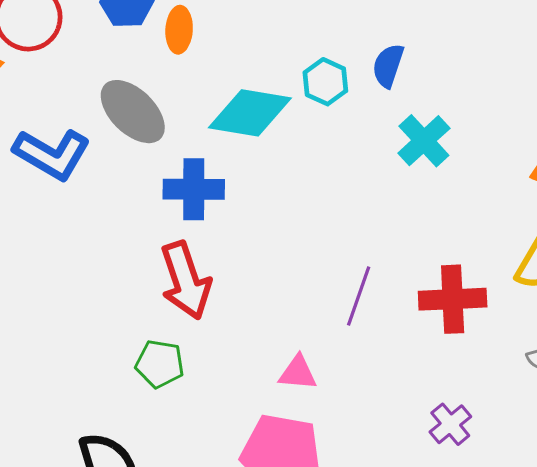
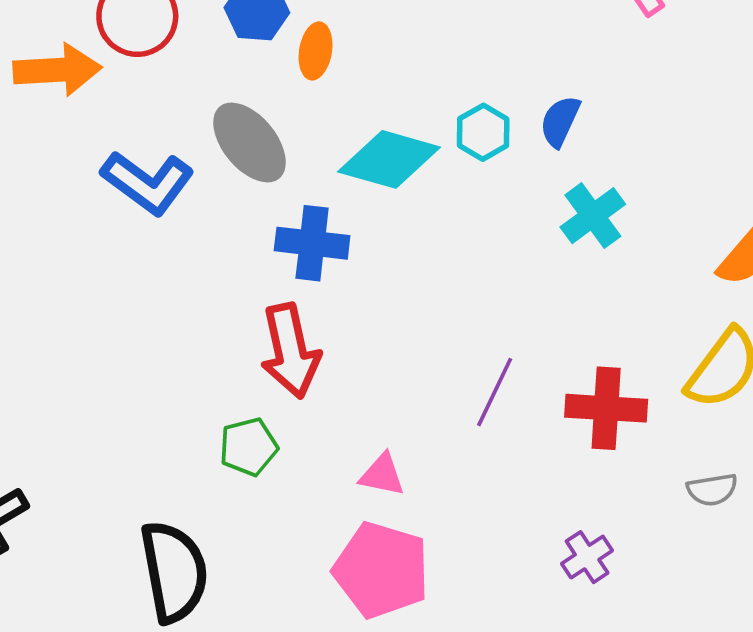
green pentagon: (160, 364) -> (248, 447), turned -30
pink triangle: (298, 373) -> (382, 475), moved

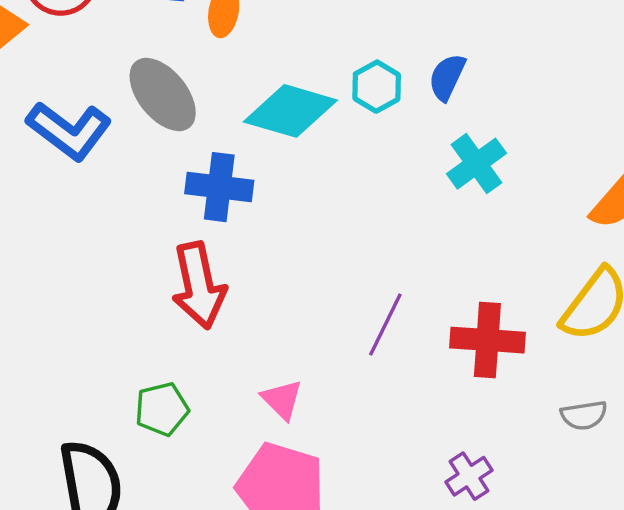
green pentagon: (248, 447) -> (162, 409), moved
pink triangle: (382, 475) -> (282, 400), turned 33

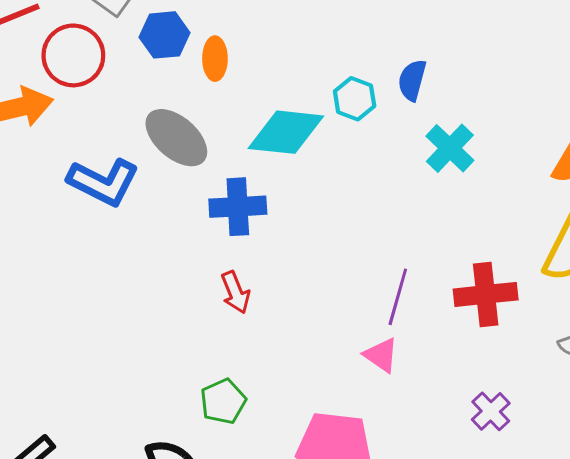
red arrow: (199, 286) -> (235, 292), size x0.6
pink triangle: (282, 400) -> (381, 355), moved

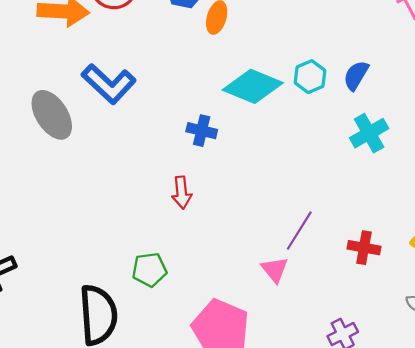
gray ellipse: (176, 138) -> (52, 115), moved
blue cross: (238, 207) -> (202, 131), size x0.7
red cross: (486, 294) -> (364, 248), size x0.7

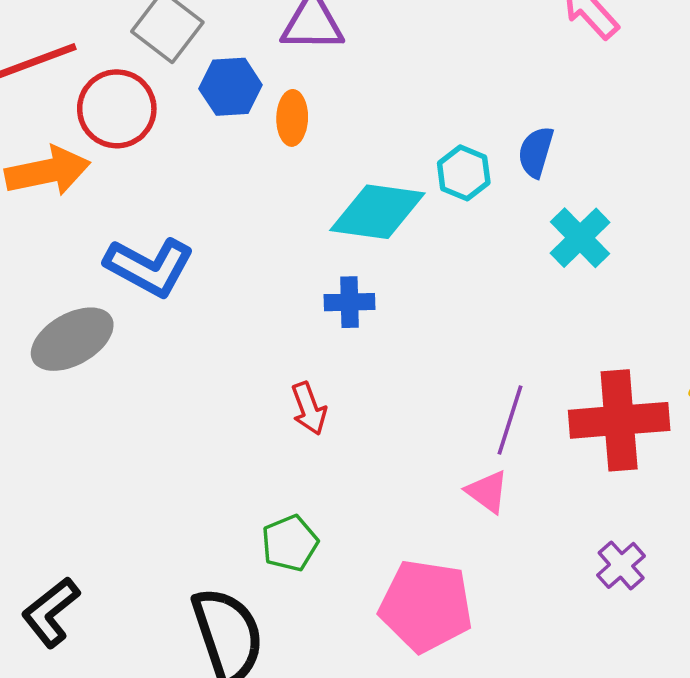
gray ellipse: (52, 115) -> (72, 339), turned -72
blue cross: (202, 131) -> (349, 302), moved
red cross: (364, 248) -> (619, 420), size x1.8

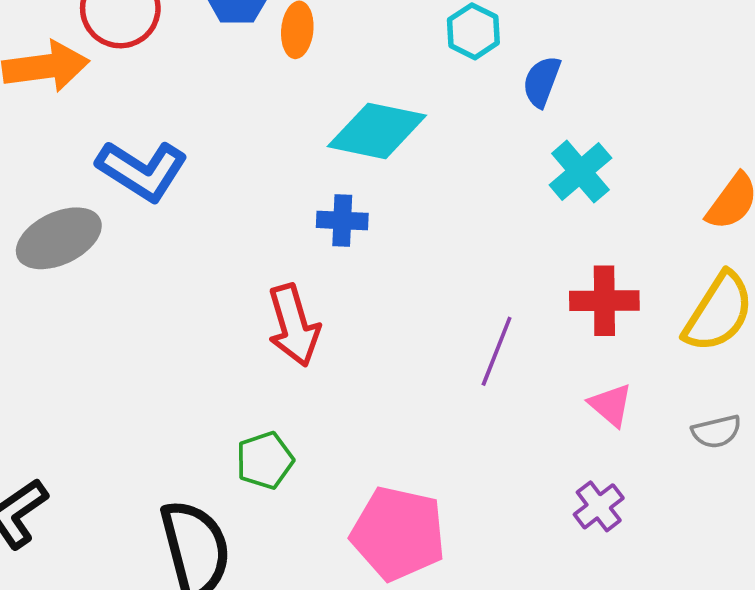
cyan hexagon: (464, 173) -> (473, 31), moved
red arrow: (309, 408) -> (294, 325), size x1.5
red cross: (619, 420) -> (604, 301), moved, size x0.7
pink triangle: (487, 492) -> (611, 405), moved

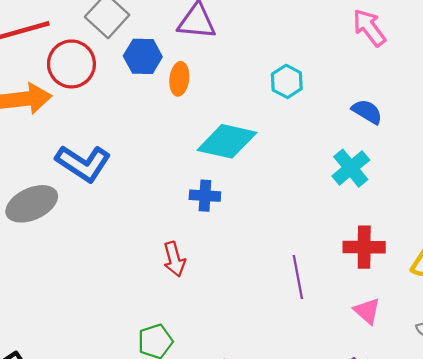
blue semicircle: (542, 82) -> (367, 112), moved, turned 100
red arrow: (294, 325) -> (174, 259), size x0.7
purple line: (497, 351) -> (298, 277), turned -33

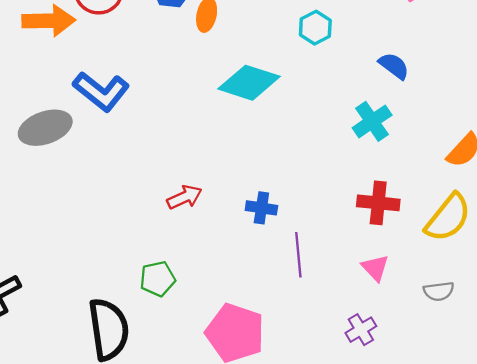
blue cross: (205, 196) -> (261, 208), moved
red arrow: (174, 259) -> (185, 197), turned -104
purple line: (298, 277) -> (298, 255), moved

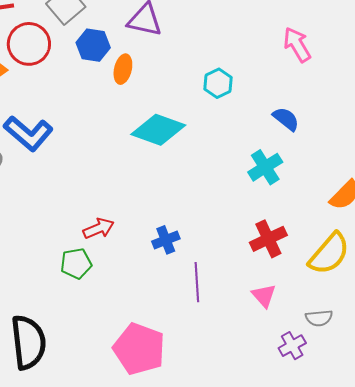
red cross: (378, 203) -> (268, 239), turned -33
blue cross: (261, 208) -> (166, 240), turned -32
green pentagon: (158, 279) -> (76, 263), moved
purple cross: (361, 330) -> (292, 346), moved

